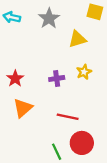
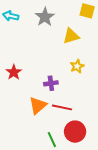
purple cross: (57, 78) -> (51, 83), moved
orange triangle: (23, 108) -> (38, 105), moved

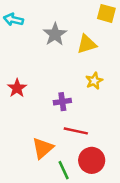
gray star: (45, 17) -> (55, 34), moved
orange triangle: (38, 105) -> (43, 148), moved

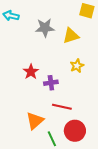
gray star: (55, 34) -> (45, 28), turned 30
red star: (17, 88) -> (31, 72), moved

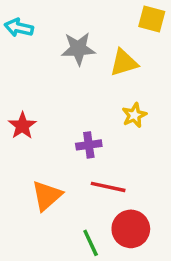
red star: (31, 72) -> (22, 126), moved
orange triangle: (35, 121) -> (47, 196), moved

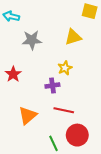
gray star: (78, 49) -> (32, 40), moved
yellow star: (134, 115) -> (65, 68), moved

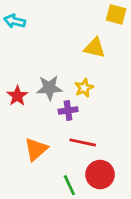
yellow triangle: (73, 37) -> (95, 48), turned 30
gray star: (32, 40) -> (49, 88), moved

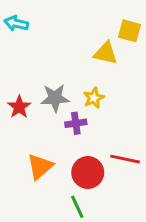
yellow square: (116, 14) -> (129, 31), moved
red line: (83, 143) -> (125, 159), moved
red circle: (100, 175) -> (88, 172), moved

